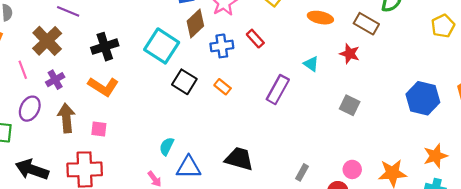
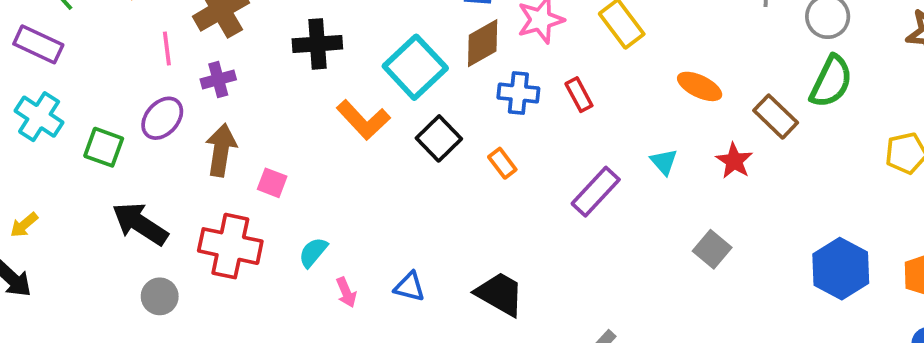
orange L-shape: (103, 87) -> (363, 120), moved
cyan semicircle: (167, 146) -> (313, 252), moved
blue triangle: (189, 167) -> (410, 287), size x0.7

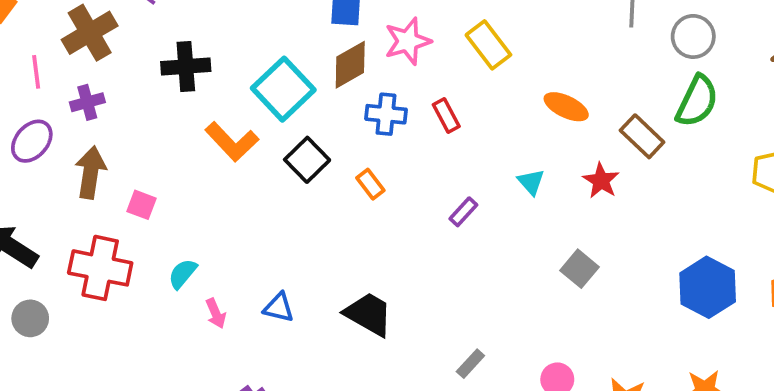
purple rectangle: (596, 192) -> (463, 212), size x0.6

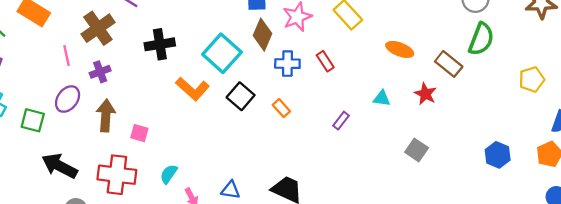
brown diamond: (350, 65) -> (262, 35), turned -32
cyan triangle: (531, 182) -> (382, 98), turned -36
blue hexagon: (708, 287) -> (498, 155), size x0.7

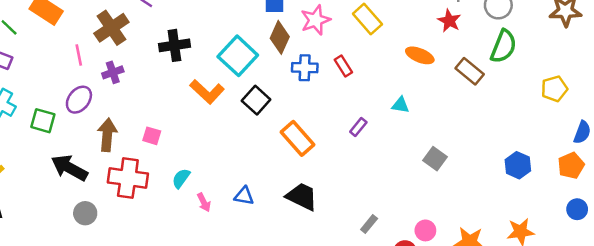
red star: (425, 94) -> (449, 21), moved
orange rectangle: (281, 108) -> (297, 138), moved, size x1.8
brown arrow: (106, 116) -> (107, 135), moved

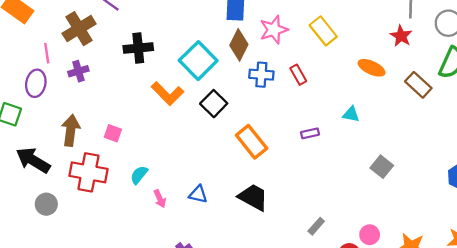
purple ellipse: (79, 100) -> (36, 83), moved, turned -30
purple rectangle: (358, 127) -> (310, 133), turned 36

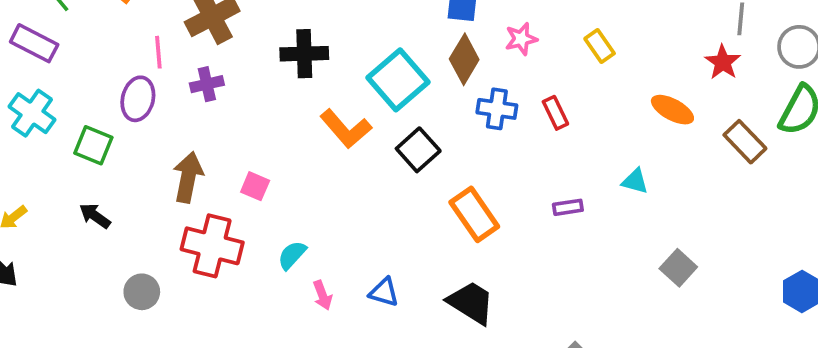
pink star: (274, 30) -> (521, 39), size x0.7
yellow rectangle: (323, 31) -> (600, 46), size x0.7
black arrow: (33, 160) -> (95, 216), moved, size x0.6

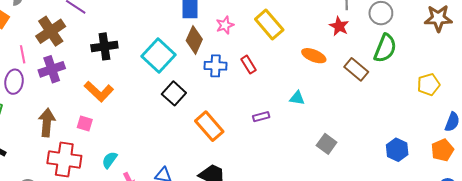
yellow rectangle: (600, 46) -> (269, 24), size x1.6
purple cross: (207, 84) -> (52, 69), size x1.4
orange L-shape: (346, 129) -> (99, 91), moved

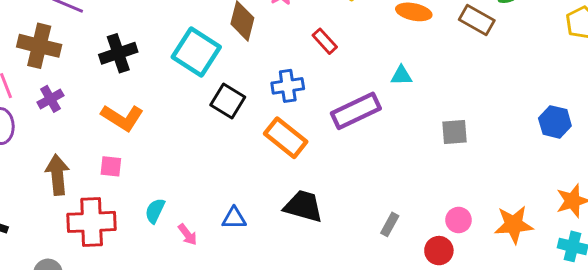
brown cross: (51, 31) -> (39, 46), turned -32
blue cross: (216, 66) -> (288, 86), moved
purple cross: (52, 69) -> (50, 99), size x0.7
purple rectangle: (261, 117) -> (356, 111), size x2.0
gray square: (327, 144) -> (454, 132), turned -30

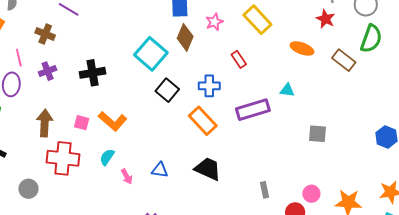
brown cross: (39, 46) -> (45, 34), size x0.7
black cross: (118, 53) -> (93, 73), moved
orange L-shape: (122, 118) -> (113, 121), moved
gray rectangle: (390, 224) -> (265, 190), turned -49

